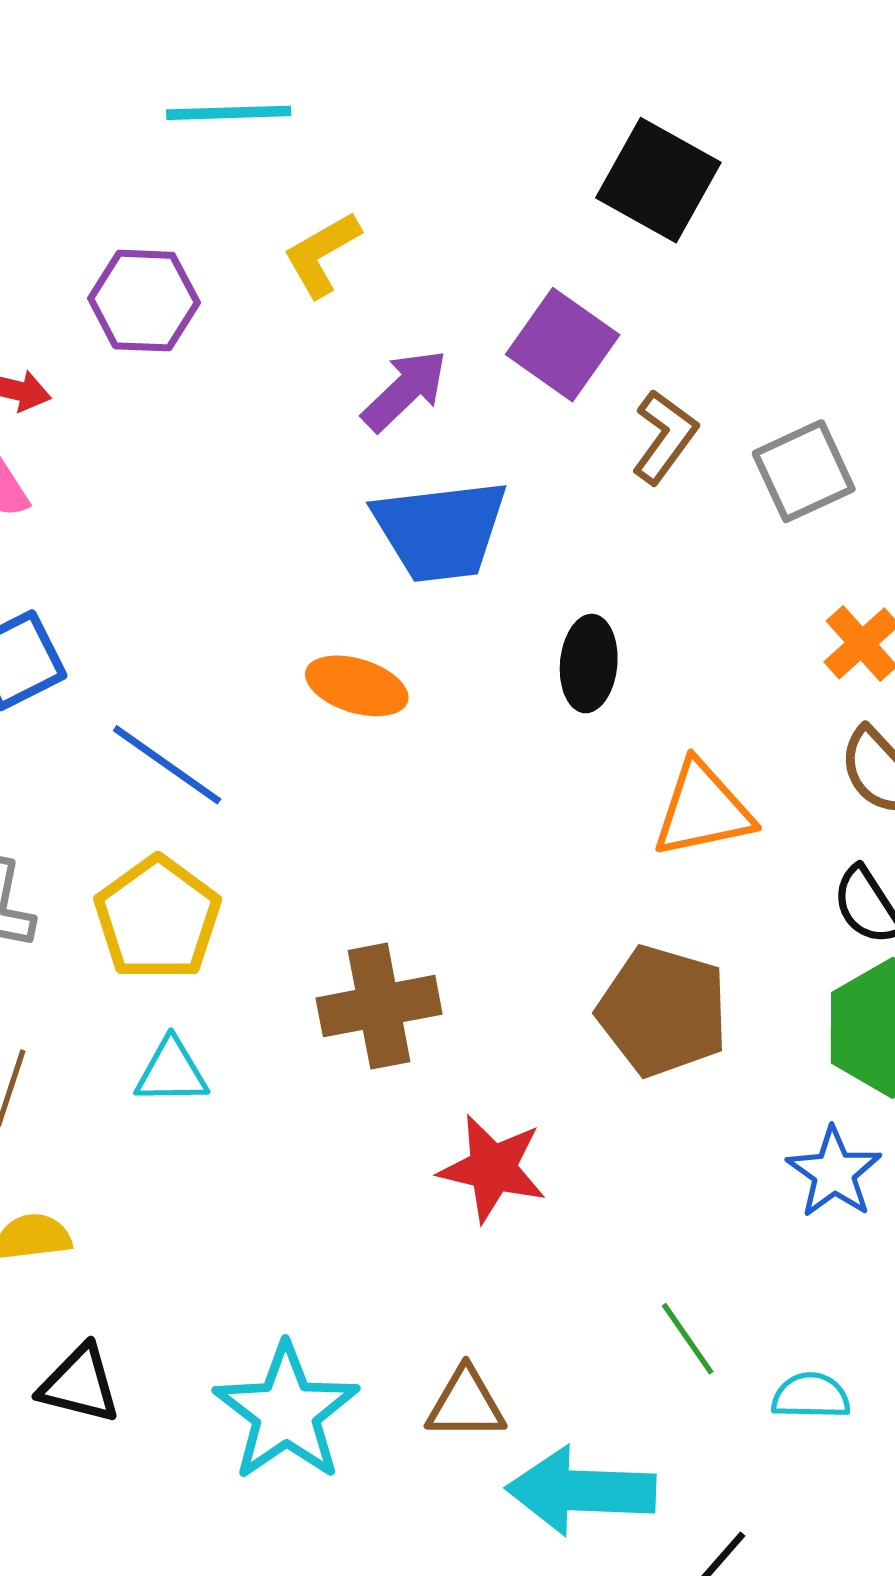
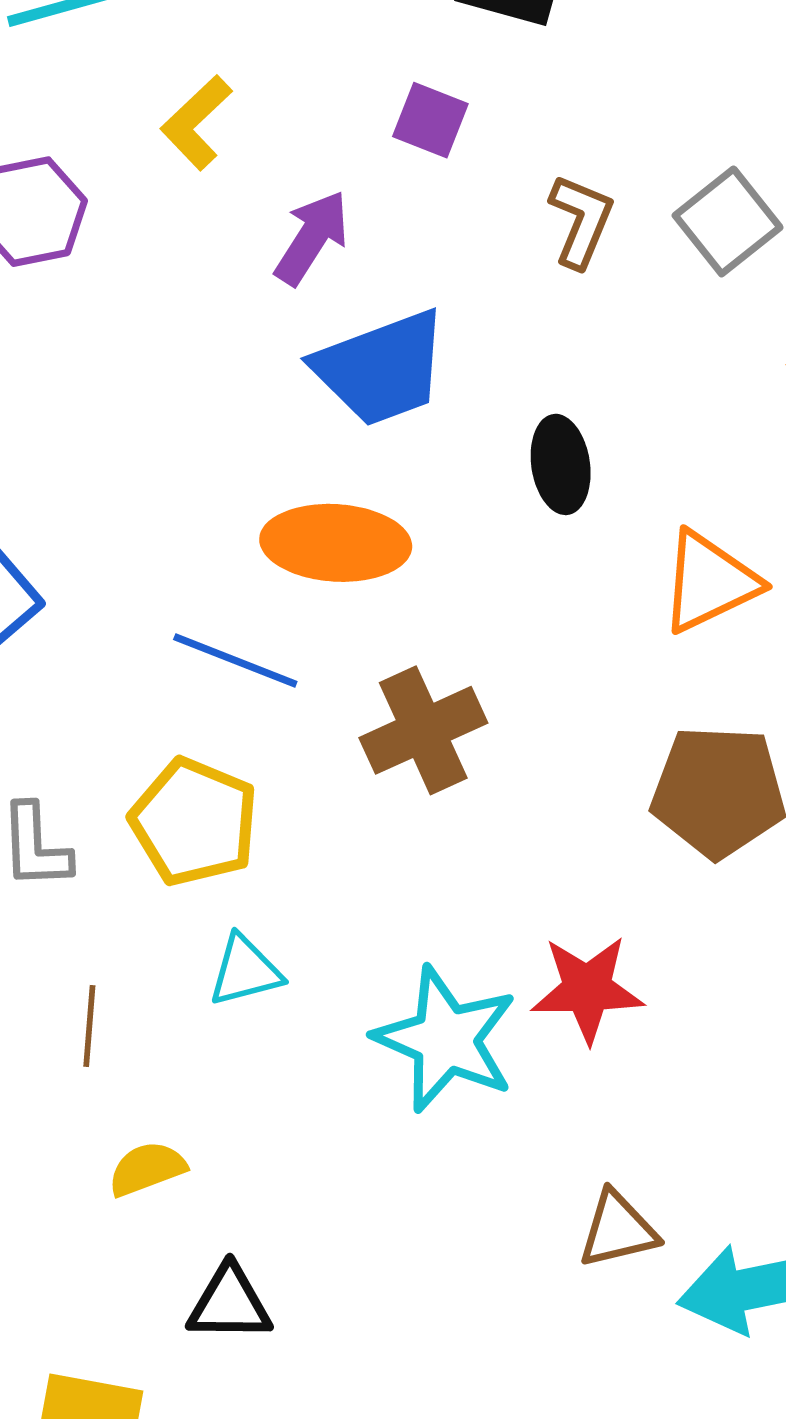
purple square: (563, 345) -> (430, 120), moved, size x0.7
orange ellipse: (357, 686) -> (336, 543), size x1.4
blue line: (167, 765) -> (235, 661), moved
brown cross: (379, 1006) -> (423, 730), moved
cyan star: (286, 1412) -> (446, 1039), moved

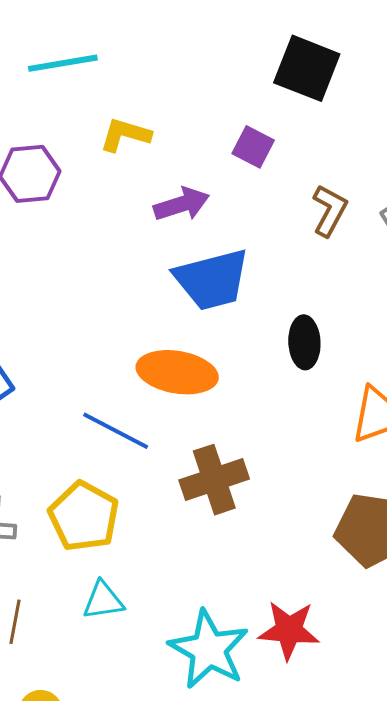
yellow L-shape: (196, 122) -> (125, 135), turned 54
purple arrow: (312, 238) -> (182, 204), turned 34

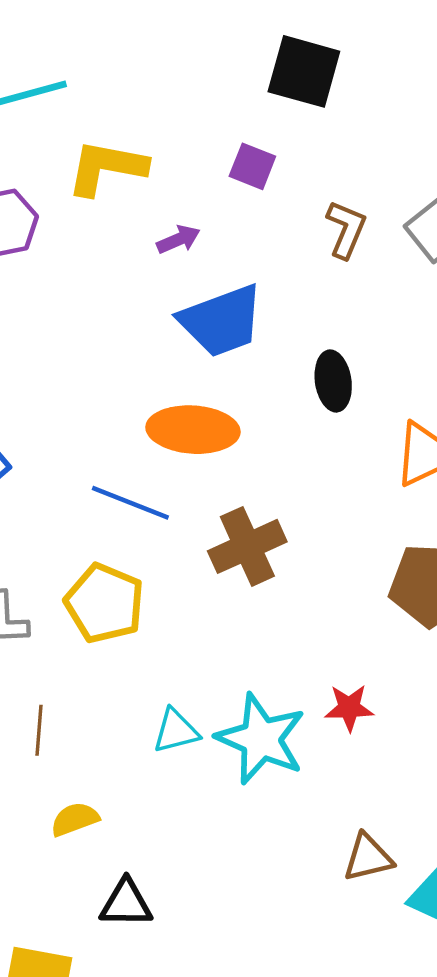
yellow L-shape: (125, 135) -> (107, 168), size x1.4
purple arrow: (182, 204) -> (178, 239), size x0.7
cyan triangle: (103, 601) -> (176, 731), moved
red star: (289, 630) -> (349, 708), size x0.7

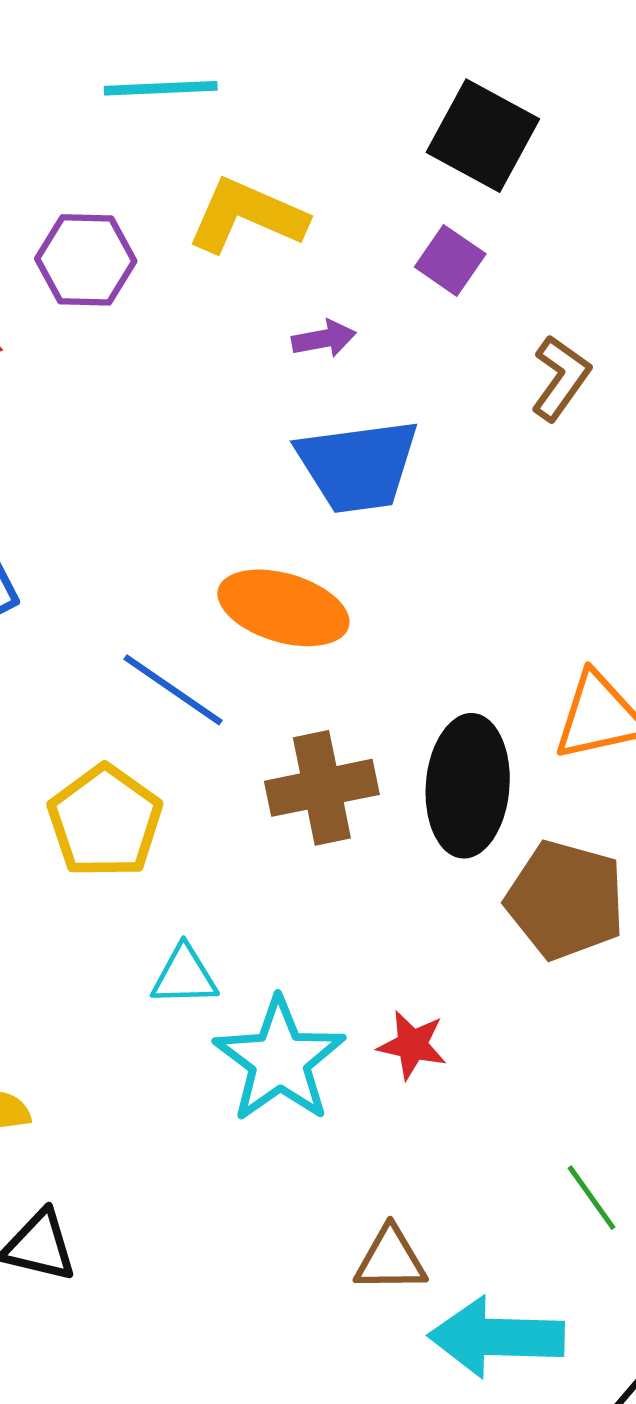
black square: (304, 71) -> (483, 136), moved
black ellipse: (333, 381) -> (468, 786), moved, size x1.6
cyan triangle: (176, 731) -> (184, 976), moved

